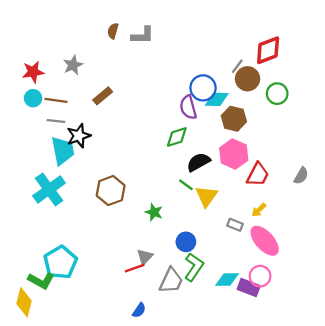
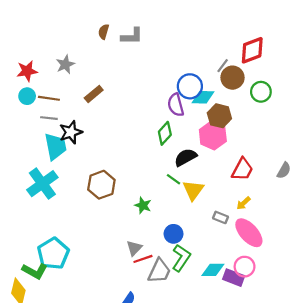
green diamond: (177, 137) -> (165, 133), turned -30
pink hexagon: (234, 154) -> (213, 135), moved
red line: (135, 268) -> (143, 259), moved

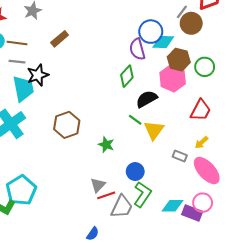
green circle: (261, 92) -> (205, 67), moved

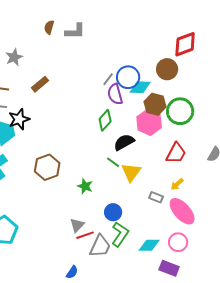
gray line: (182, 12) -> (108, 79), moved
green circle: (205, 67) -> (180, 111), size x1.4
purple rectangle: (192, 213) -> (169, 268), moved

